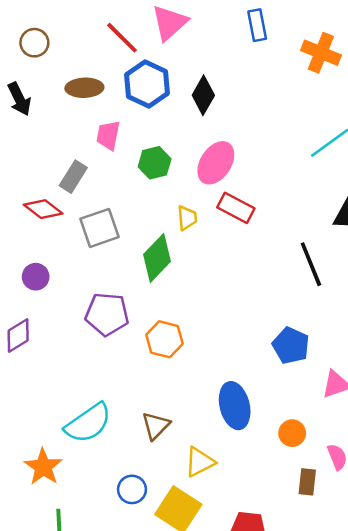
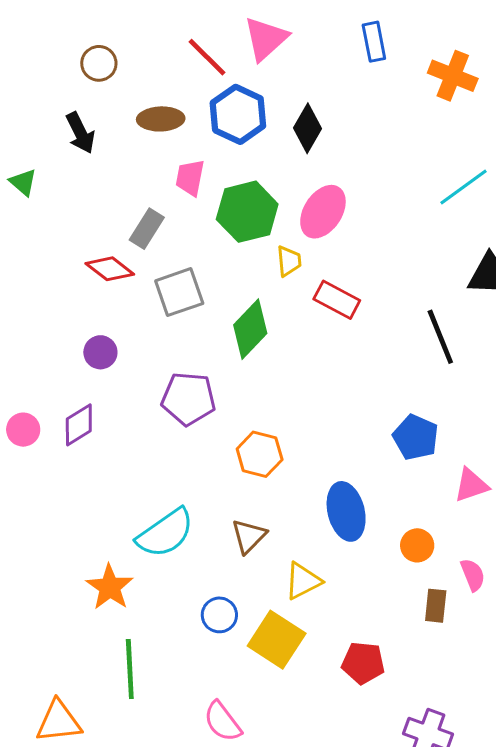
green hexagon: (155, 163) -> (247, 212), size x1.5
red rectangle: (236, 208) -> (337, 300), moved
yellow trapezoid: (187, 218) -> (289, 261), moved
orange hexagon: (165, 339) -> (260, 454), moved

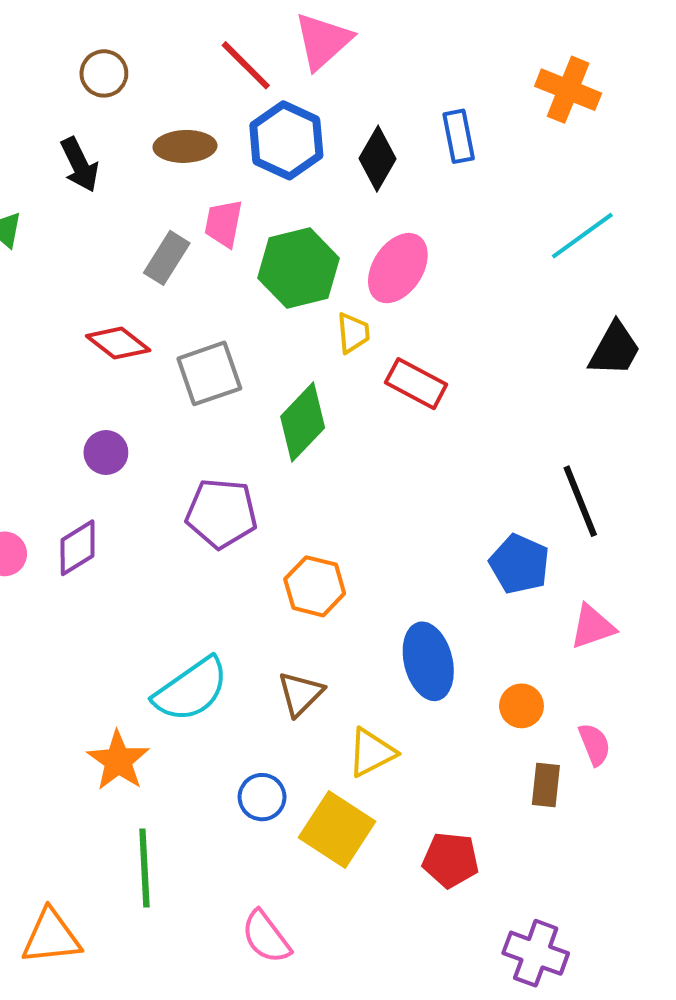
blue rectangle: (374, 42) -> (459, 136), moved
gray rectangle: (147, 229) -> (167, 258), moved
black line: (440, 337) -> (580, 501), moved

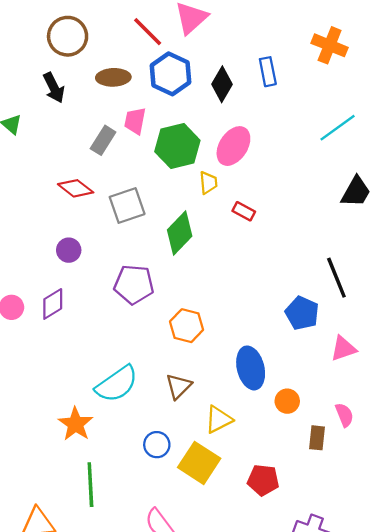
brown circle: (104, 73) -> (68, 36), size x1.5
red rectangle: (416, 384) -> (244, 211), size x0.7
orange circle: (521, 706) -> (287, 401), moved

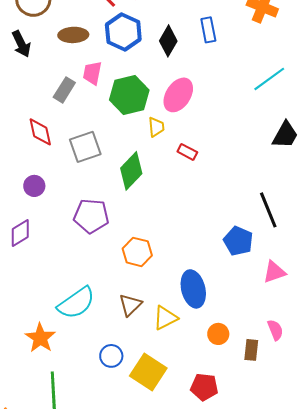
red diamond: (76, 188) -> (40, 132), turned 40
orange circle: (287, 401) -> (218, 334), moved
yellow triangle: (219, 419) -> (165, 318), moved

